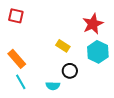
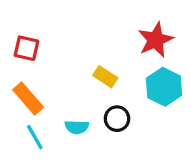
red square: (16, 16) -> (26, 48), moved
cyan semicircle: (53, 86) -> (77, 127), moved

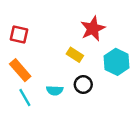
red star: (156, 40) -> (93, 29), moved

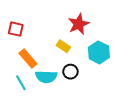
orange rectangle: (20, 70) -> (28, 58), moved
cyan semicircle: (55, 90) -> (46, 77), size x1.5

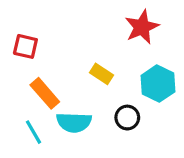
red star: (79, 24) -> (142, 27), moved
black circle: (70, 72) -> (127, 118), moved

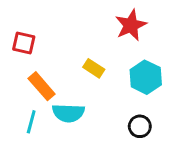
black circle: (127, 118) -> (140, 126), moved
cyan line: (34, 132) -> (31, 122), turned 45

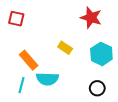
red star: (131, 25) -> (91, 18), turned -30
red square: (24, 43) -> (16, 19), moved

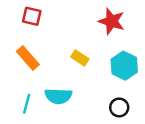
red square: (16, 19) -> (32, 16), moved
orange rectangle: (29, 60) -> (28, 58), moved

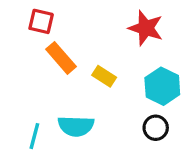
orange rectangle: (28, 58) -> (61, 58), moved
black circle: (119, 107) -> (156, 128), moved

